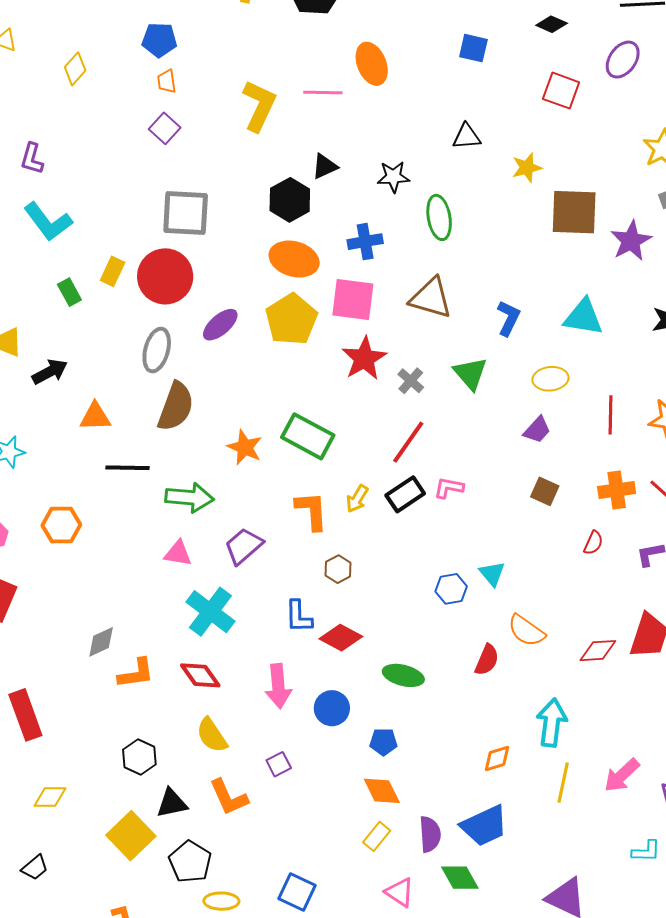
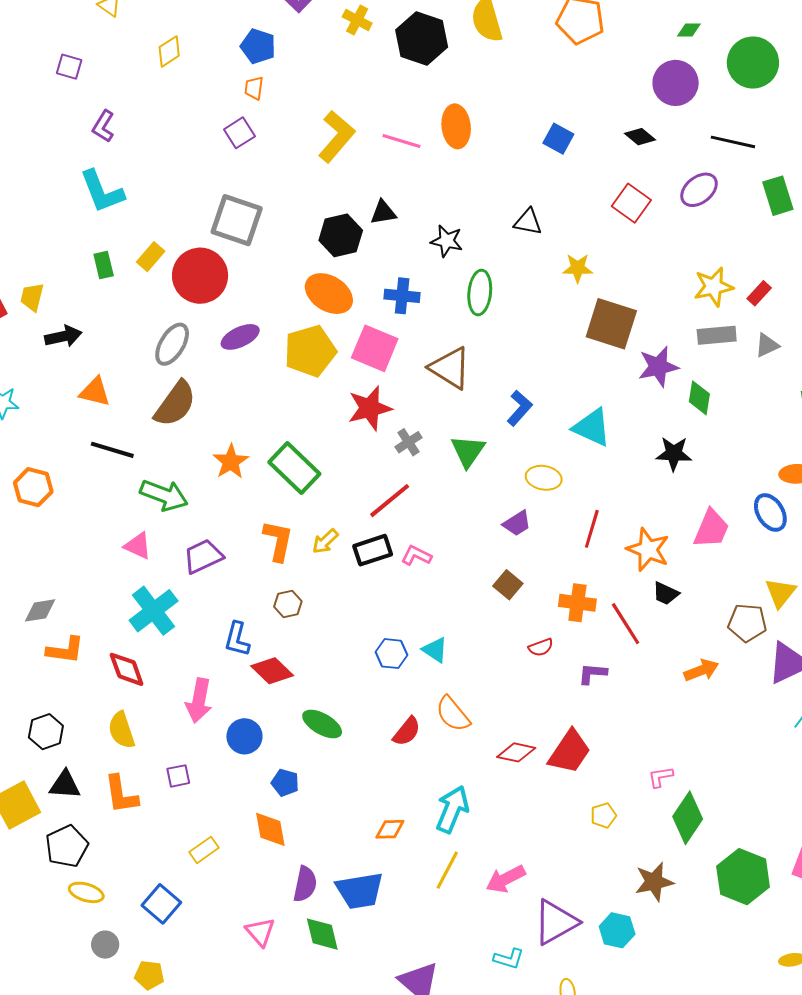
red semicircle: (593, 543) -> (541, 647), turned 30
cyan triangle: (492, 574) -> (435, 650), turned -32
yellow rectangle: (377, 836) -> (204, 850), moved

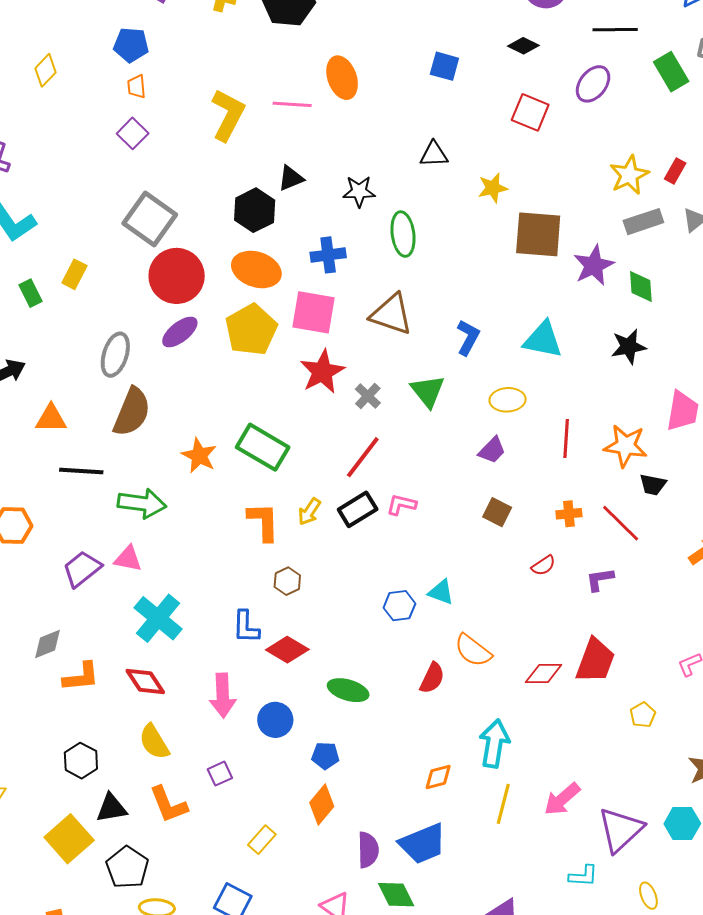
gray square: (237, 220) -> (150, 219), turned 30
red circle: (200, 276) -> (177, 276), moved
purple trapezoid: (203, 556) -> (82, 569), moved
orange cross: (577, 603) -> (569, 514), size x0.7
orange diamond: (270, 829) -> (322, 805), turned 63

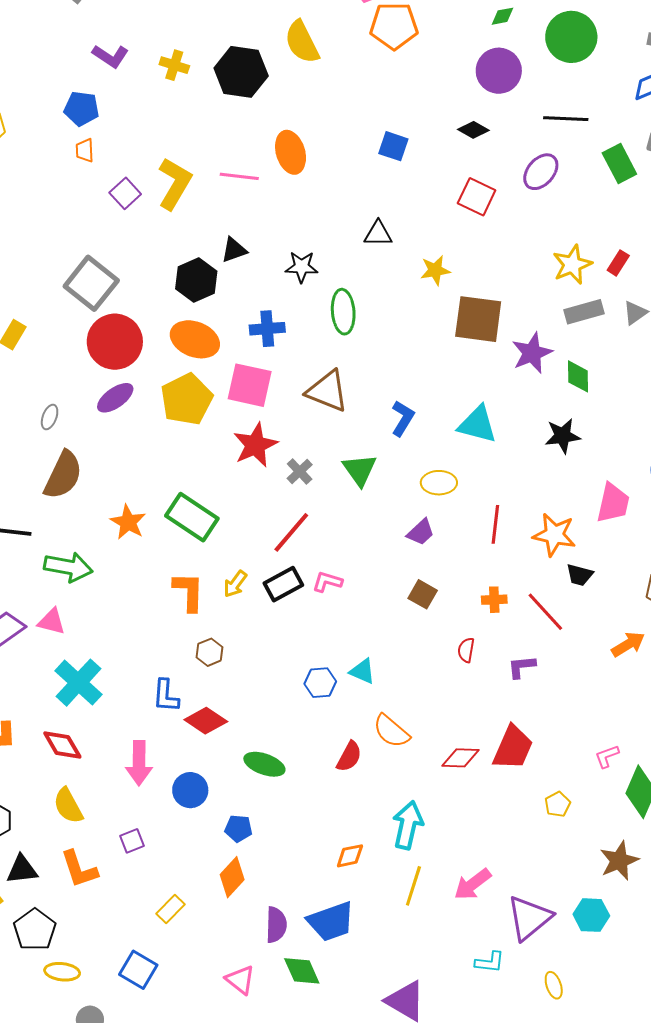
purple square: (133, 133) -> (125, 193), moved
gray ellipse: (115, 355) -> (50, 417), size x0.6
red semicircle: (543, 566) -> (466, 650), turned 130

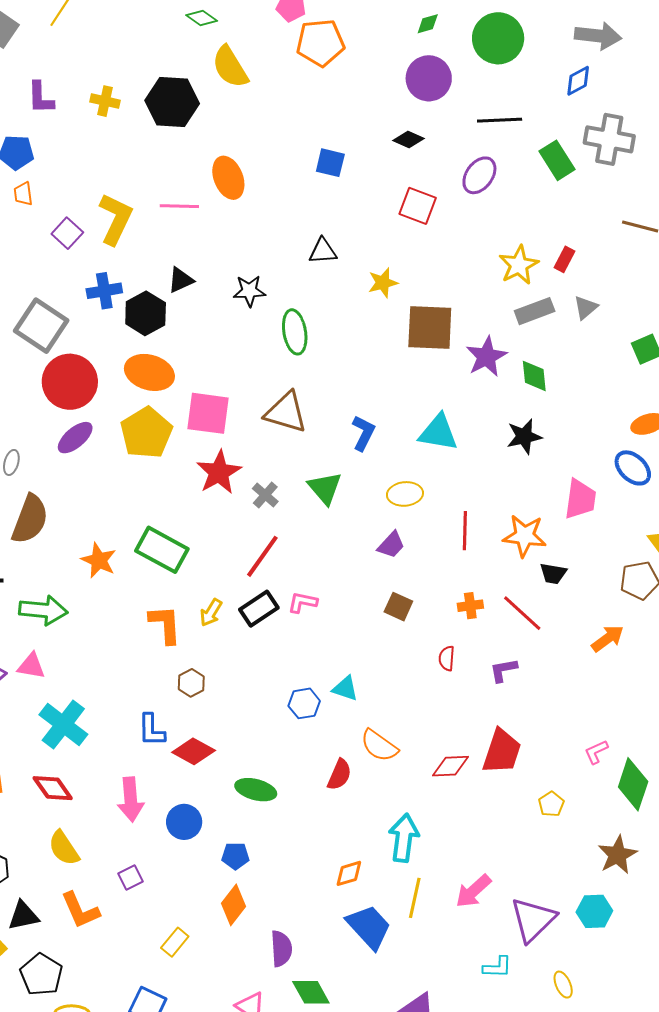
purple L-shape: (110, 56) -> (41, 98), turned 60
blue cross: (267, 329) -> (104, 291), moved
blue trapezoid: (331, 921) -> (369, 927), moved, turned -108

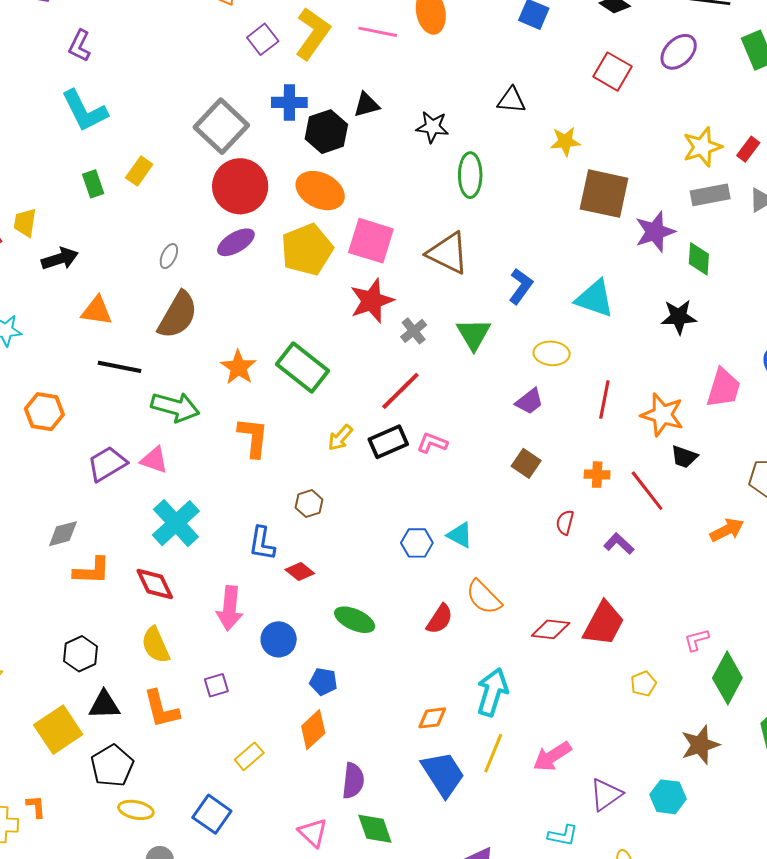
orange L-shape: (165, 624) -> (253, 437), moved
purple L-shape: (503, 670) -> (619, 544), turned 44
red diamond: (194, 751) -> (300, 571), size x0.7
purple triangle: (533, 920) -> (606, 795), size x0.7

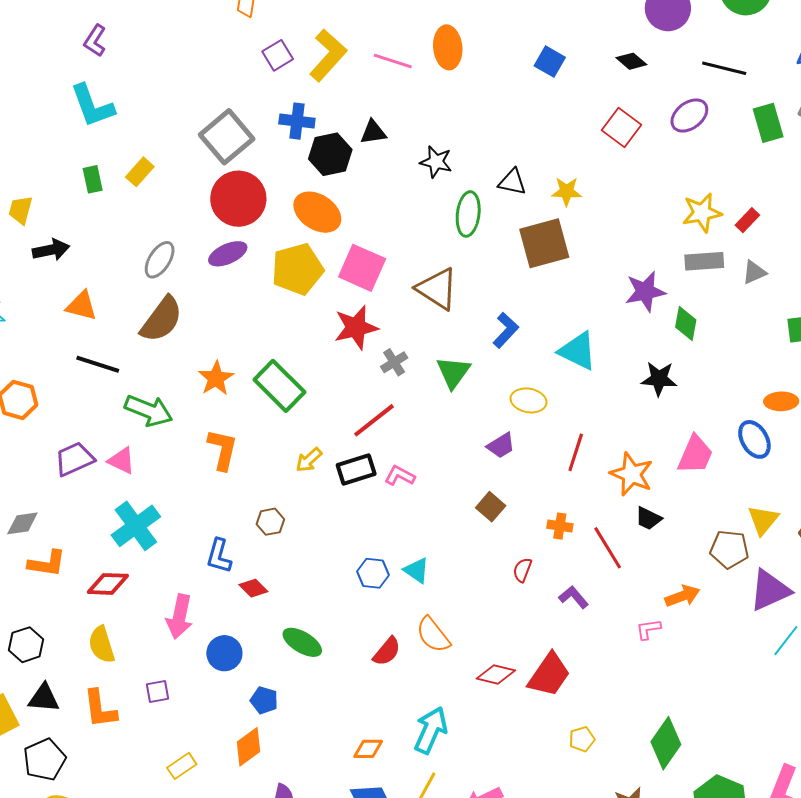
black triangle: (511, 100) -> (512, 182), moved
brown square: (604, 194) -> (544, 243), moved, turned -34
gray ellipse: (169, 256) -> (160, 260), size x1.5
red diamond: (155, 584) -> (108, 584), turned -69
pink L-shape: (697, 640) -> (648, 629), moved

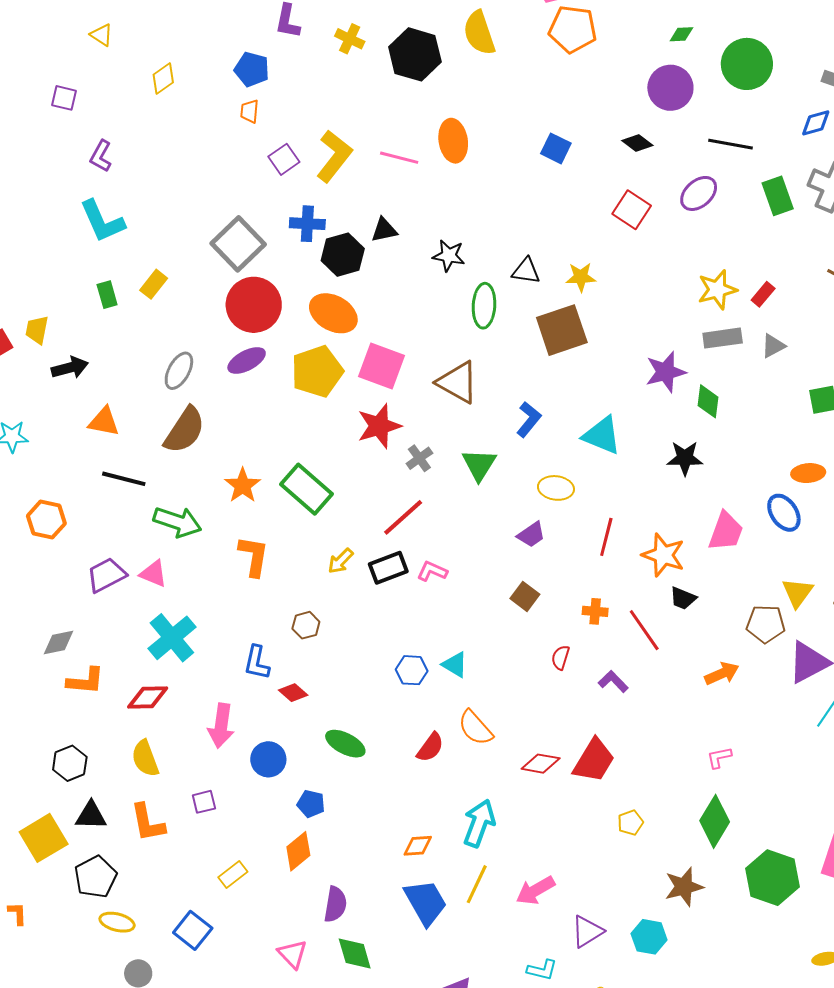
pink L-shape: (648, 629) -> (719, 757), moved

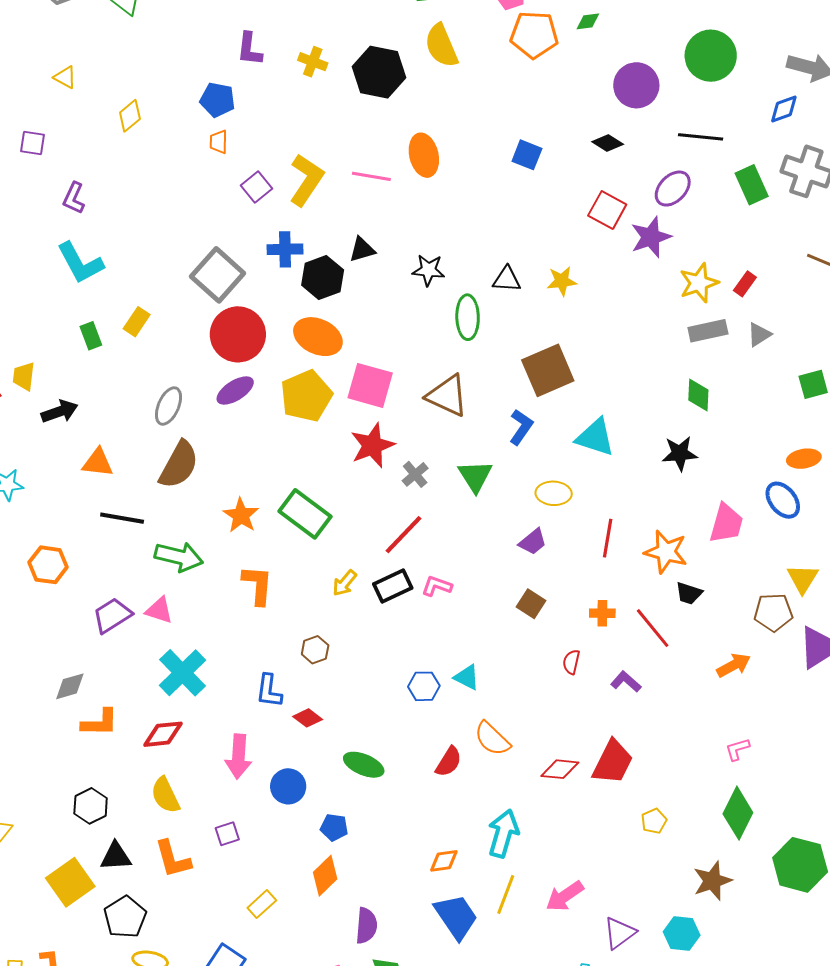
green diamond: (681, 34) -> (588, 21), moved
brown square: (562, 330) -> (548, 370), moved
purple star: (666, 372) -> (651, 237), moved

